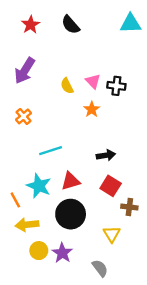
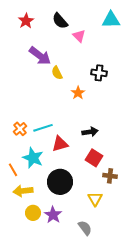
purple arrow: (25, 71) -> (40, 56), moved, turned -85
pink triangle: (93, 81) -> (79, 36), moved
orange cross: (24, 116) -> (20, 129), moved
red triangle: (71, 181) -> (60, 144), moved

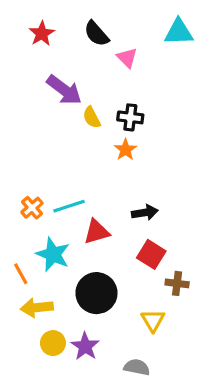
black cross: (99, 73) -> (130, 117), moved
gray semicircle: (85, 228) -> (137, 367), turned -42

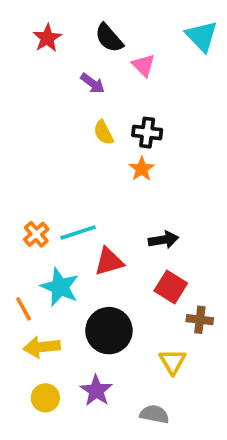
cyan triangle: (179, 32) -> (202, 36), turned 48
purple arrow: (64, 90) -> (93, 83), moved, size x0.6
yellow circle: (53, 343) -> (45, 398), moved

